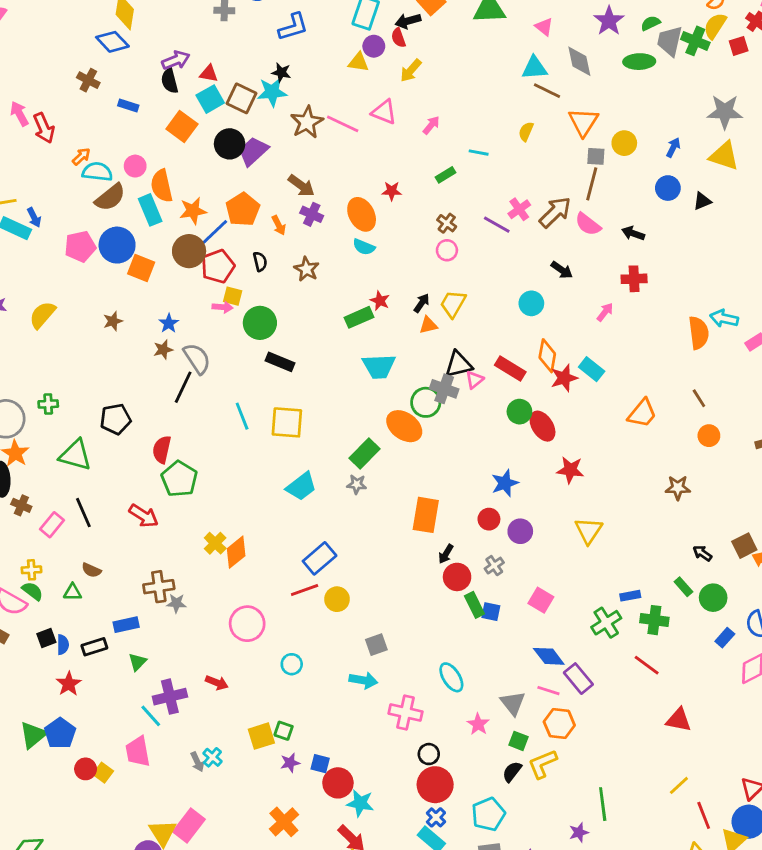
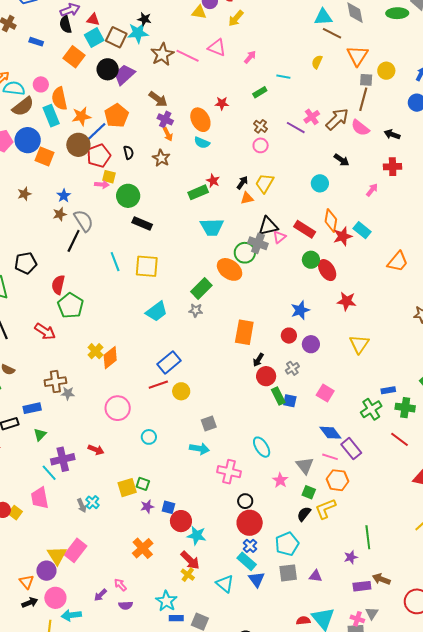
orange arrow: (279, 225) -> (168, 134), moved

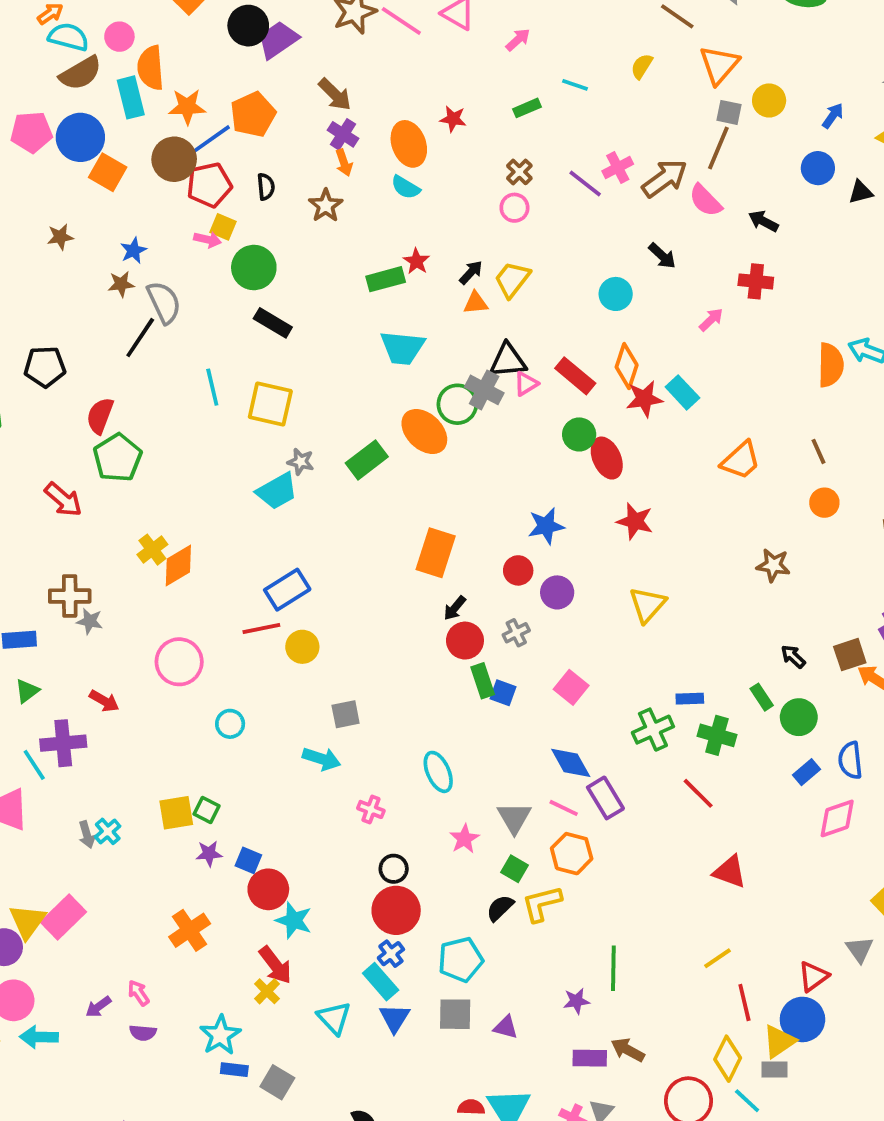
gray star: (196, 310) -> (301, 462), moved
red arrow: (96, 450) -> (104, 701), moved
pink cross: (229, 472) -> (371, 809), size x0.6

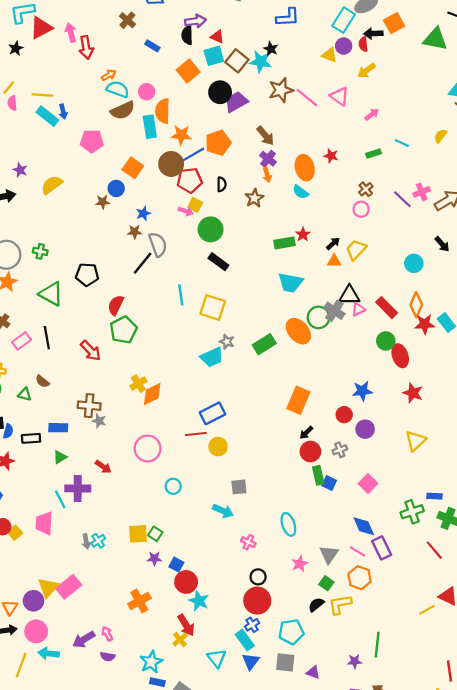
blue circle: (80, 137) -> (116, 188), moved, size x0.6
yellow line: (718, 958) -> (427, 610), moved
purple arrow: (98, 1007) -> (84, 639), size x1.5

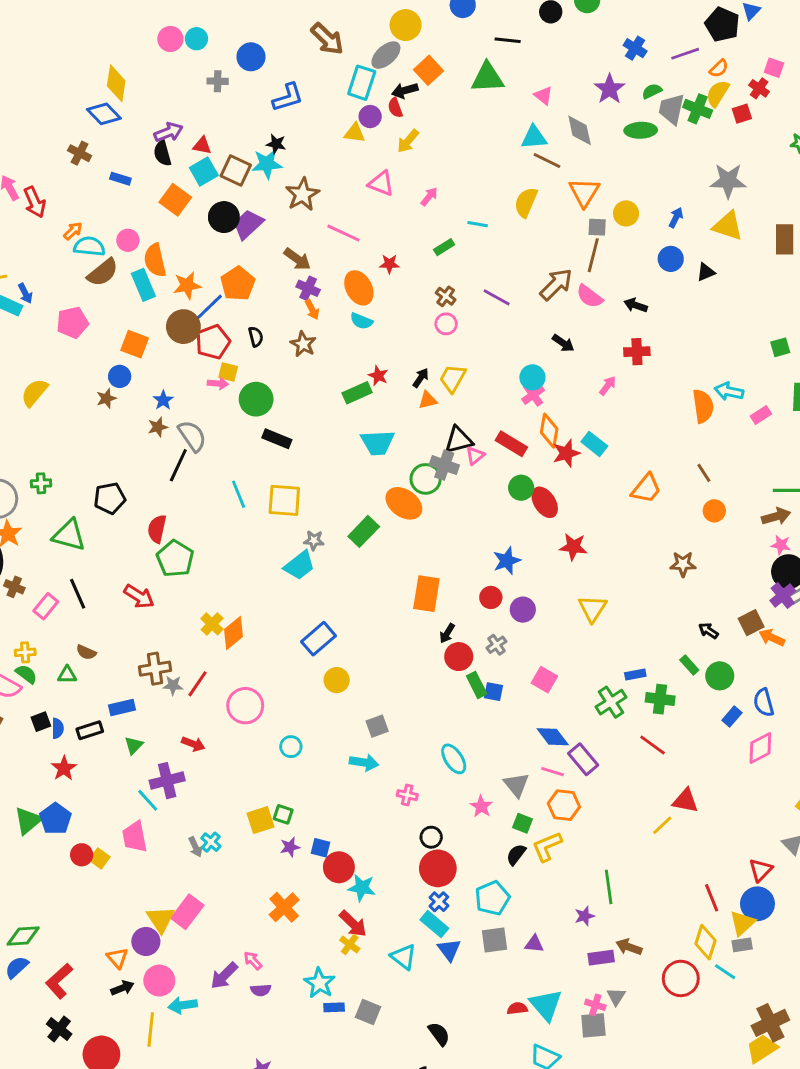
pink line: (307, 98) -> (344, 233), moved
yellow semicircle: (441, 136) -> (526, 202), size x1.5
pink cross: (422, 192) -> (533, 395), moved
red line: (196, 434) -> (198, 684), moved, turned -36

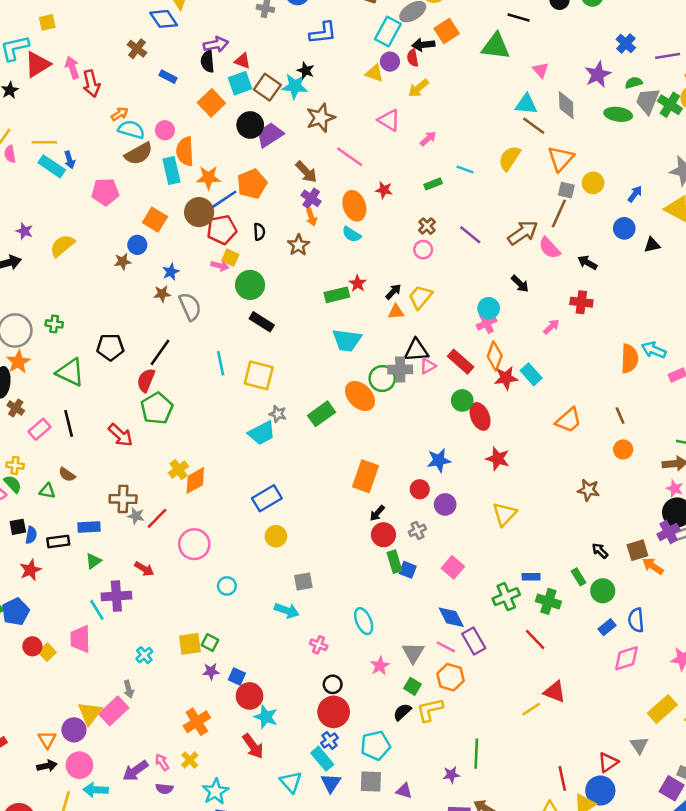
black line: (178, 465) -> (160, 352), moved
gray cross: (444, 465) -> (400, 370), turned -30
gray arrow: (195, 847) -> (129, 689), moved
yellow cross: (350, 944) -> (190, 760), moved

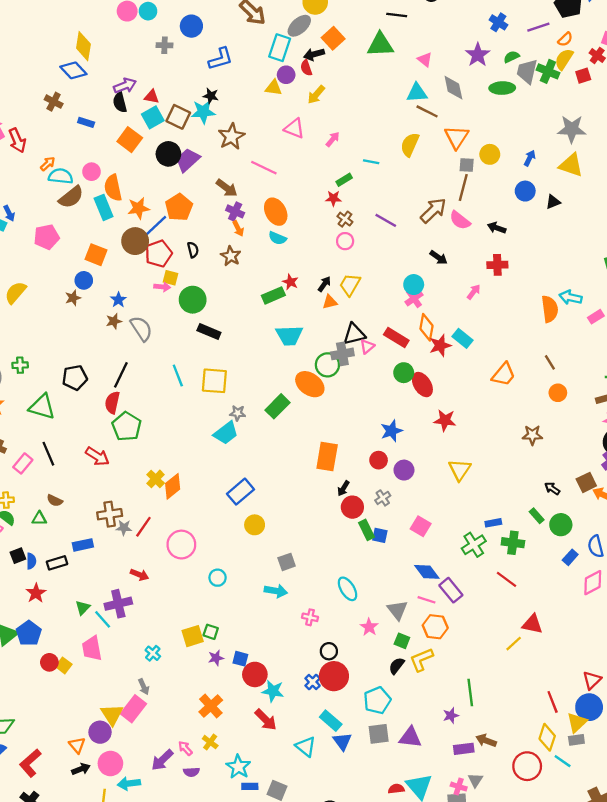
red star: (384, 190) -> (333, 198), moved
green triangle: (93, 561) -> (83, 608), moved
blue cross: (329, 740) -> (313, 682), moved
purple triangle: (404, 791) -> (410, 737), size x1.5

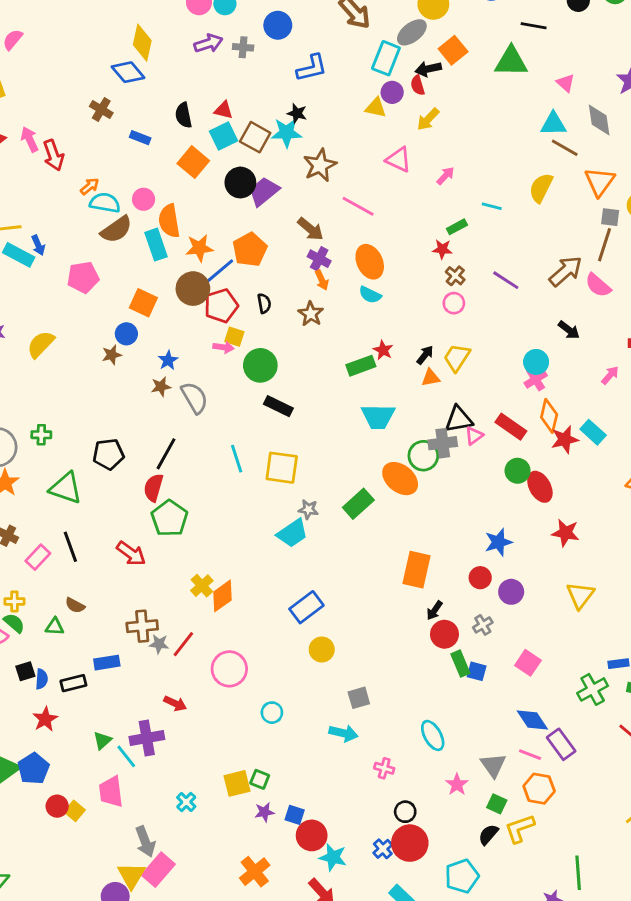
purple arrow: (125, 86) -> (208, 43), moved
gray arrow: (144, 687) -> (145, 842), moved, size x1.5

